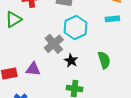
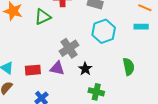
gray cross: (54, 44) -> (69, 48), moved
black star: (71, 61) -> (85, 69), moved

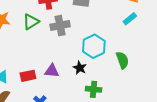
cyan rectangle: (141, 27) -> (130, 19), turned -32
cyan hexagon: (104, 31) -> (94, 46), moved
gray cross: (69, 48) -> (60, 26), moved, turned 30

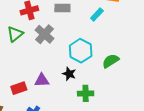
cyan rectangle: (130, 19) -> (97, 15), moved
gray cross: (60, 26) -> (44, 34), turned -30
green semicircle: (122, 60) -> (111, 61), turned -96

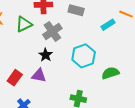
black star: (69, 74) -> (46, 55), moved
red rectangle: (19, 88) -> (15, 78), turned -49

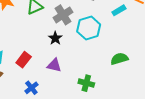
cyan hexagon: (84, 56) -> (89, 28), moved
purple triangle: (39, 76) -> (54, 65), moved

